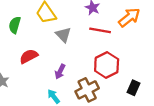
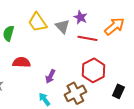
gray triangle: (63, 35) -> (62, 26), moved
red semicircle: (29, 56) -> (21, 62), turned 30

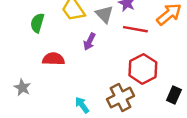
purple arrow: (50, 76) -> (89, 42), moved

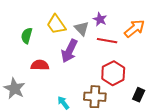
purple arrow: (89, 42) -> (69, 51), size x1.6
gray star: (22, 88) -> (14, 89), size x1.5
brown cross: (121, 97) -> (95, 97), turned 30

